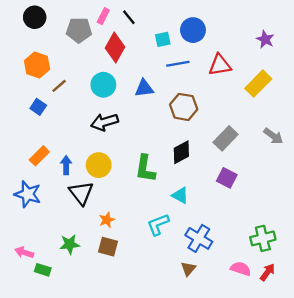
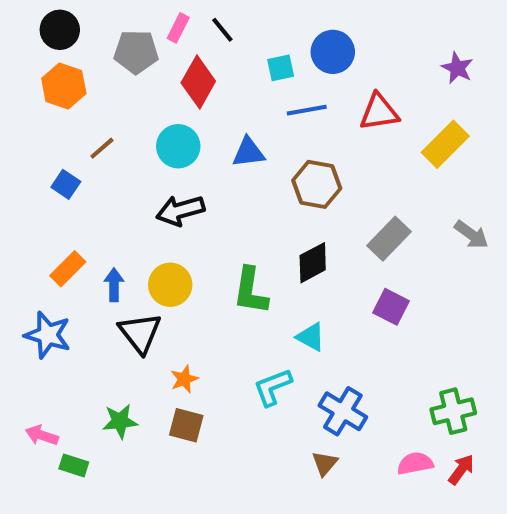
orange hexagon: (37, 65) -> (64, 86), moved
pink semicircle: (241, 269) -> (415, 463), turned -30

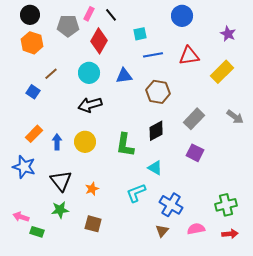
blue circle: (333, 52) -> (182, 16), moved
black triangle: (140, 333) -> (61, 181), moved
brown square: (186, 425) -> (93, 224), moved
pink semicircle: (415, 463) -> (196, 229), moved
red arrow: (461, 469) -> (230, 234), turned 49

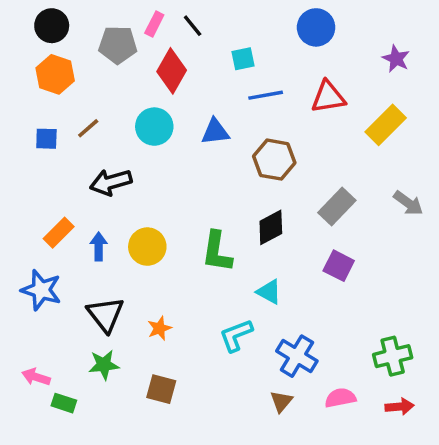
blue square: (33, 92) -> (46, 139), moved, turned -32
black arrow: (90, 105) -> (111, 182), moved

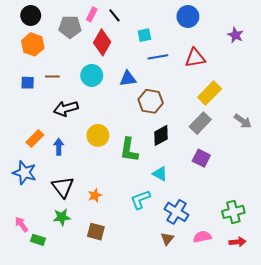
yellow rectangle: (386, 125) -> (210, 93), moved
brown line: (88, 128) -> (52, 76), turned 40
brown hexagon: (274, 160) -> (151, 101), moved
yellow circle: (147, 247) -> (98, 135), moved
pink arrow: (36, 377) -> (21, 224), turned 35

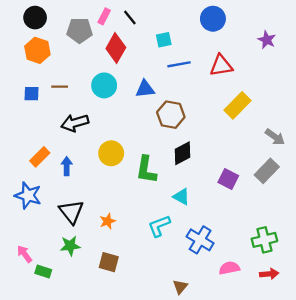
gray rectangle: (200, 123) -> (267, 171), moved
brown triangle: (167, 239) -> (180, 287), moved

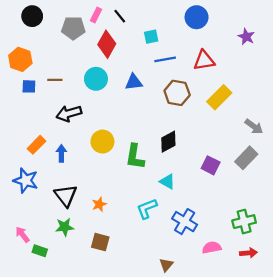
orange hexagon: (37, 50) -> (20, 59), moved
brown hexagon: (171, 115) -> (177, 93), moved

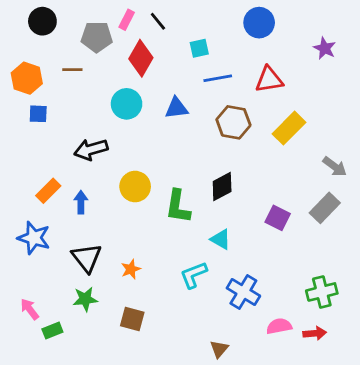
brown line: (55, 80) -> (72, 70), moved
green rectangle: (40, 251) -> (52, 330), turned -40
red arrow: (248, 253) -> (315, 333), moved

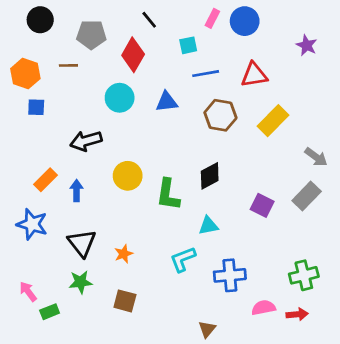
pink rectangle: (127, 20) -> (212, 18), moved
cyan triangle: (221, 239) -> (208, 226), turned -40
blue cross: (243, 292) -> (230, 275), turned -36

